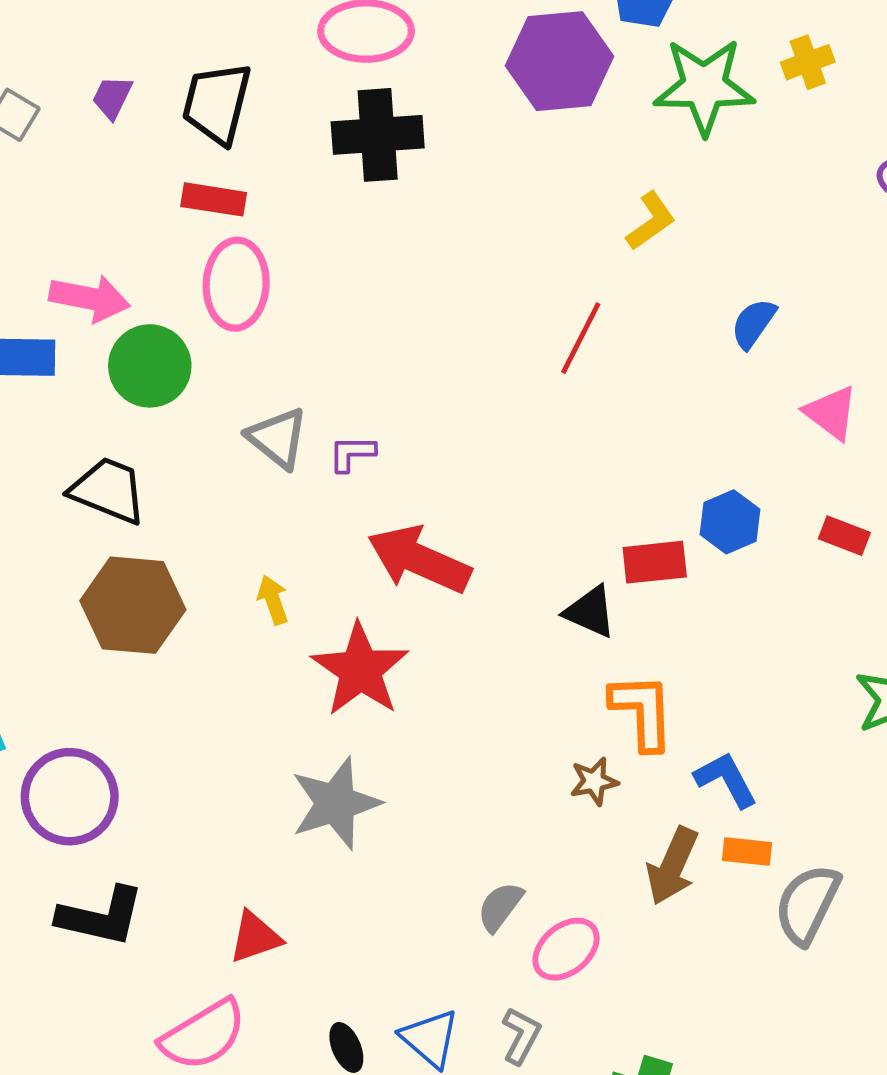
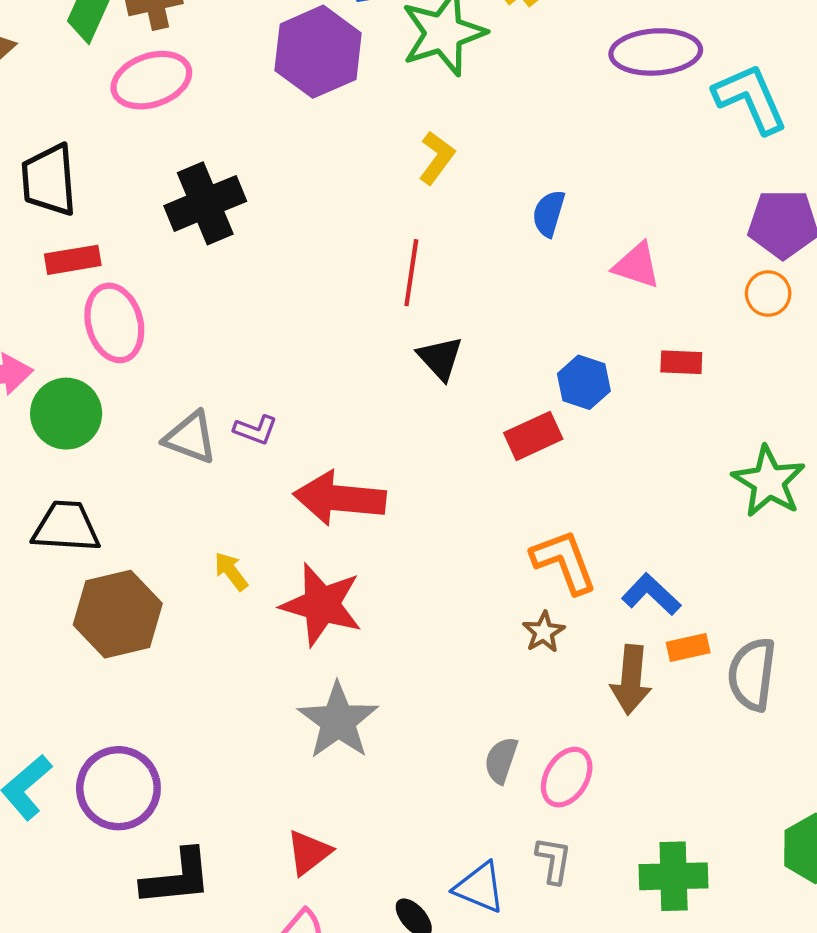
black cross: (378, 135) -> (205, 203), moved
purple L-shape: (352, 453) -> (256, 430), turned -141
black triangle: (590, 612) -> (440, 358), moved, turned 42

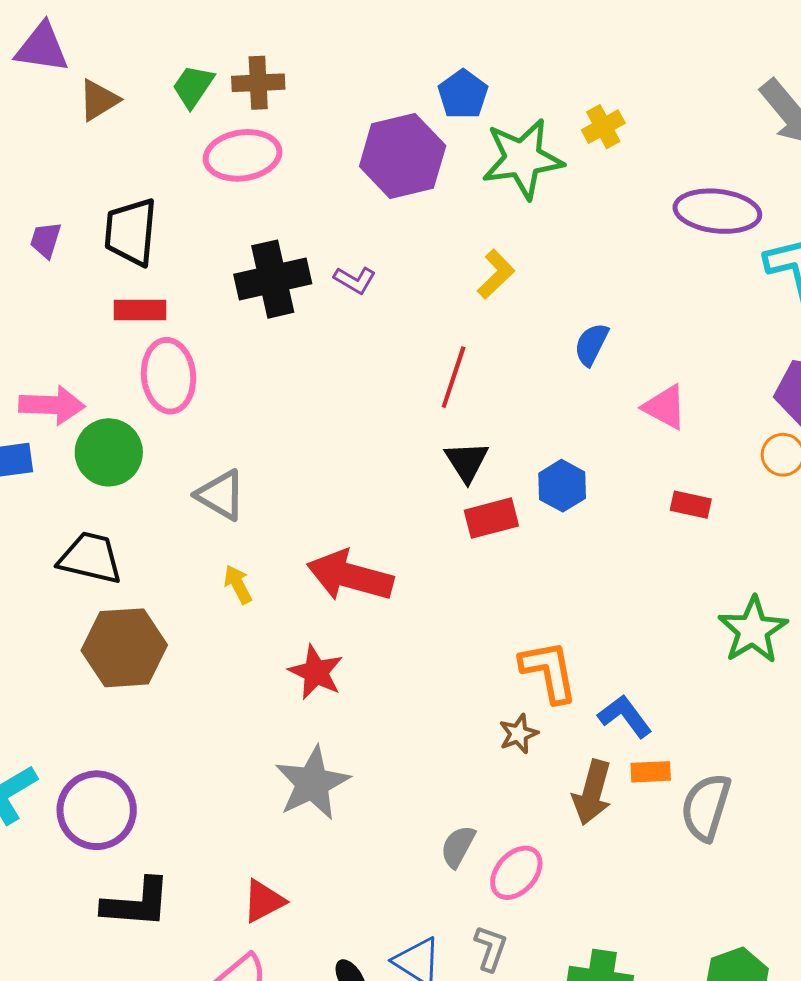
blue hexagon: (584, 382) -> (562, 486), moved
purple L-shape: (256, 430) -> (355, 280), moved
red rectangle: (533, 436) -> (491, 518), moved
yellow arrow: (231, 571) -> (238, 584), moved
red star: (322, 605) -> (316, 672), size x0.7

